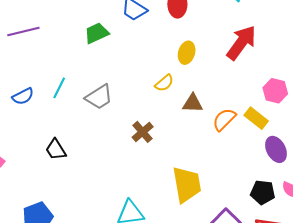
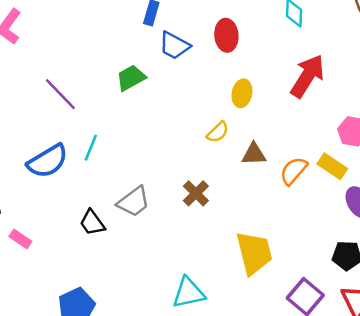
purple line: (23, 31) -> (60, 94), moved, turned 64
blue semicircle: (23, 96) -> (48, 161), size x1.6
gray trapezoid: (99, 97) -> (134, 202), moved

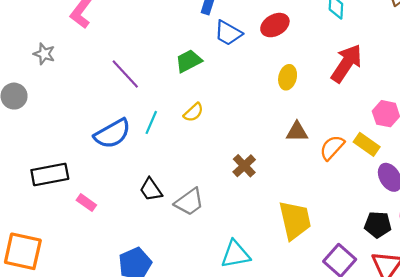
red ellipse: (226, 35) -> (275, 25), turned 64
yellow semicircle: (218, 132) -> (193, 112), moved
gray trapezoid: (134, 202) -> (189, 202), moved

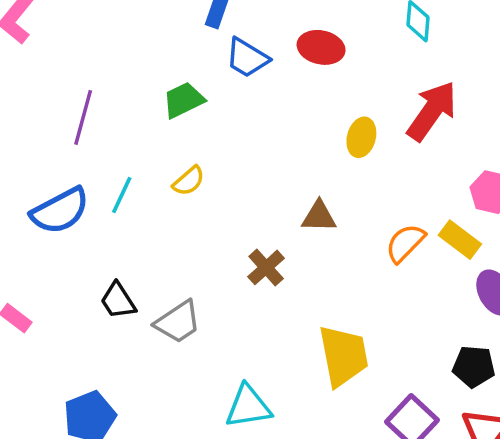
red ellipse: (275, 25) -> (321, 47), turned 40
purple line: (125, 74) -> (83, 117), turned 56
yellow ellipse: (288, 77) -> (361, 137), moved
brown triangle: (297, 132) -> (319, 216), moved

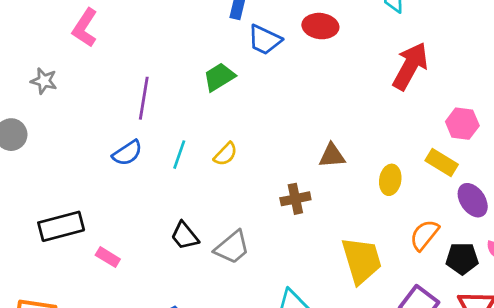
yellow ellipse: (361, 137) -> (390, 180), moved
yellow semicircle: (189, 181) -> (226, 154), moved
blue semicircle: (60, 211) -> (127, 153), moved, size x0.7
orange semicircle: (405, 243) -> (424, 235), moved
brown cross: (266, 267) -> (295, 199), turned 36

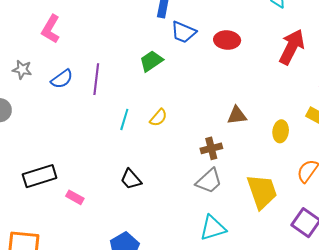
red ellipse: (320, 26) -> (227, 40), moved
blue semicircle: (127, 153) -> (62, 79), moved
gray trapezoid: (232, 247) -> (209, 181), moved

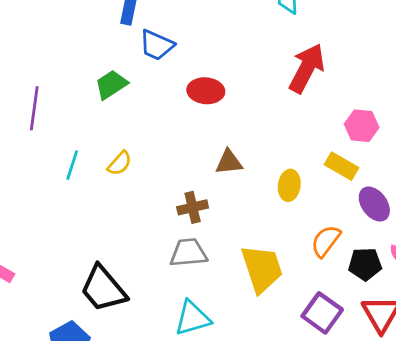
red ellipse: (227, 40) -> (206, 91), moved
black trapezoid: (131, 179) -> (103, 289), moved, size x1.6
gray trapezoid: (209, 181) -> (188, 253), turned -144

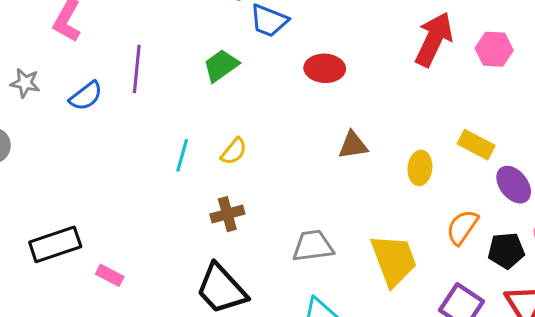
purple line: (34, 108) -> (137, 69), moved
pink hexagon: (362, 126) -> (494, 49), moved
brown cross: (193, 207) -> (227, 214), moved

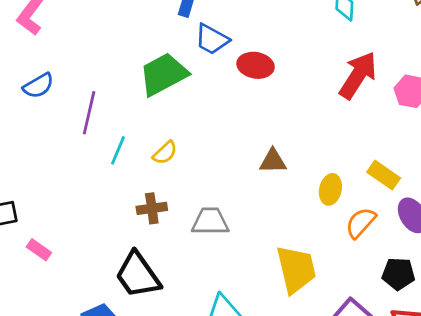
green trapezoid: (221, 66) -> (163, 74), size x1.5
red ellipse: (325, 68) -> (256, 65), moved
purple line: (137, 69) -> (89, 113), moved
orange semicircle: (462, 227) -> (361, 223), moved
gray trapezoid: (313, 246) -> (210, 221), moved

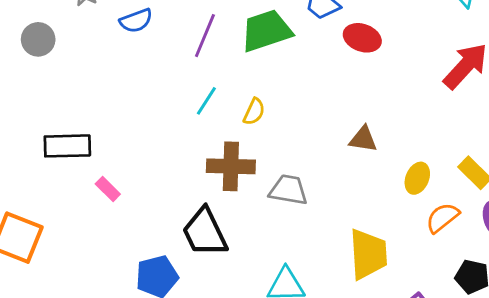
purple line: (89, 113) -> (205, 36), moved
yellow semicircle: (165, 153) -> (254, 112), turned -32
brown cross: (152, 208) -> (231, 166), size x1.5

